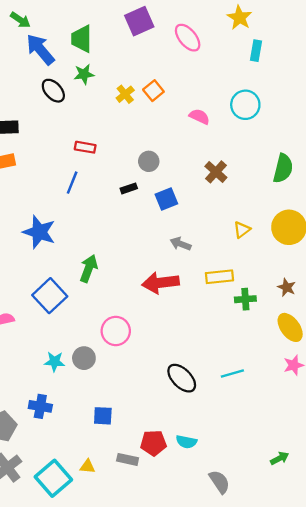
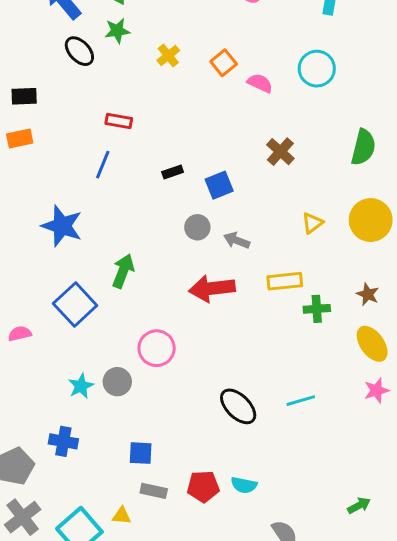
orange square: (153, 91) -> (224, 63), moved
gray circle: (149, 161) -> (197, 227), moved
cyan star: (54, 362) -> (81, 386), turned -30
gray rectangle: (128, 459) -> (154, 491), moved

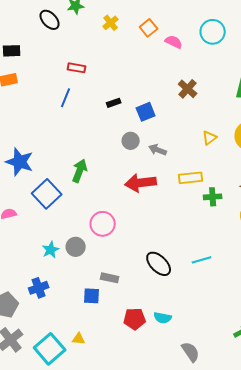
blue star: (62, 226) -> (20, 162), moved
blue cross: (63, 441) -> (39, 288), turned -30
gray rectangle: (154, 491) -> (110, 278), moved

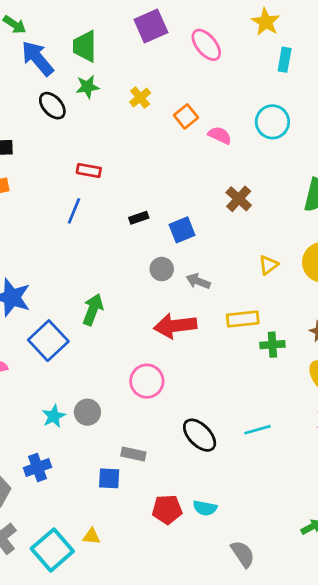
yellow cross: (111, 23) -> (140, 98), moved
pink circle: (103, 224) -> (147, 381), moved

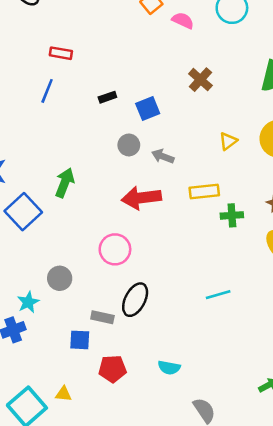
cyan star: (54, 416) -> (28, 302), moved
black ellipse: (200, 435) -> (135, 300), moved, turned 72
red pentagon: (167, 509) -> (112, 369), moved

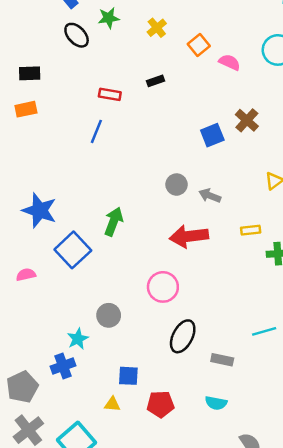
black rectangle: (107, 97) -> (156, 81), moved
blue square: (148, 109) -> (212, 135), moved
yellow rectangle: (204, 192) -> (251, 230), size x0.7
gray rectangle: (102, 317) -> (222, 360), moved
yellow triangle: (63, 394) -> (112, 404), moved

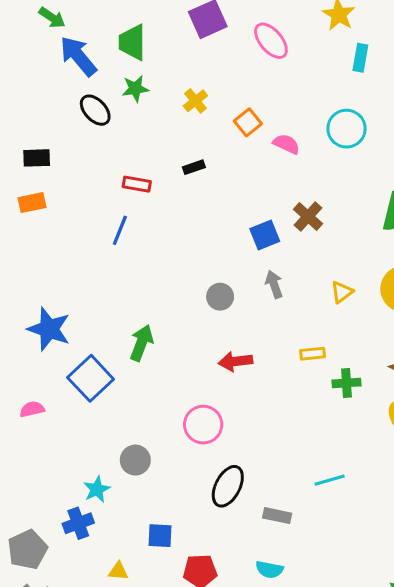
gray arrow: (210, 196) -> (274, 284), moved, turned 50
red arrow: (189, 236) -> (236, 361), size x0.7
yellow triangle: (112, 404) -> (118, 571), moved

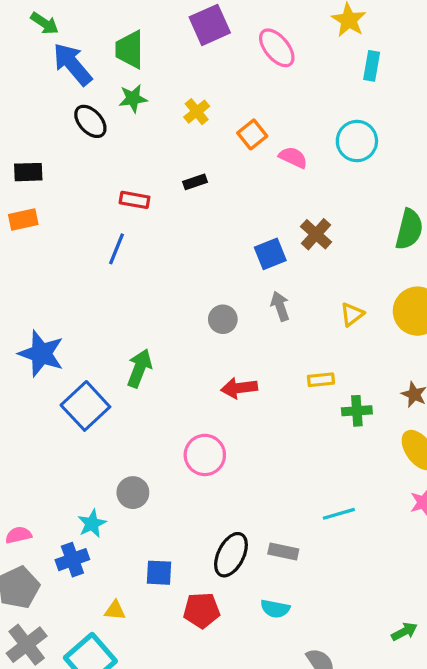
pink semicircle: (32, 409) -> (18, 535), moved
black ellipse: (228, 486) -> (231, 555), moved

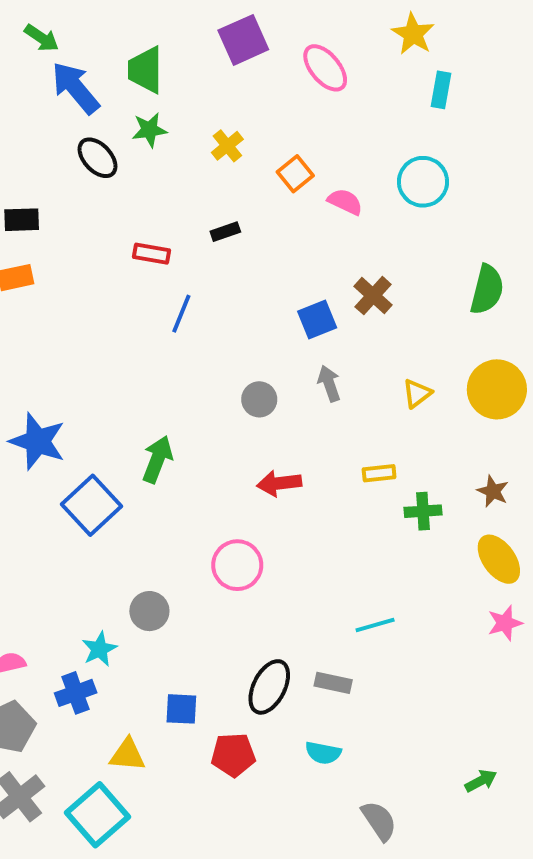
blue line: (117, 249) -> (181, 314), moved
cyan line: (339, 514) -> (375, 625), moved
yellow triangle: (115, 610) -> (127, 755), size x1.4

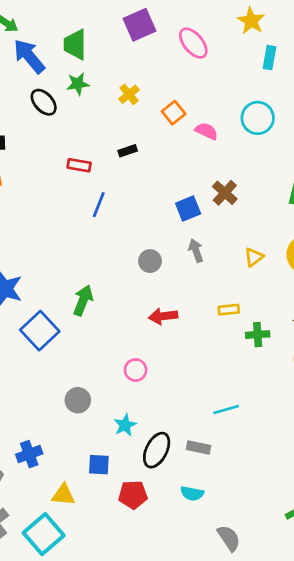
pink circle: (237, 565) -> (136, 370), size x0.7
cyan star: (99, 649) -> (125, 425), moved

